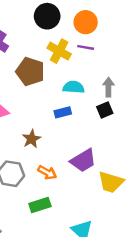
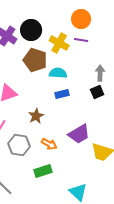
black circle: (47, 16) -> (31, 30), moved
cyan semicircle: (74, 87) -> (58, 73), moved

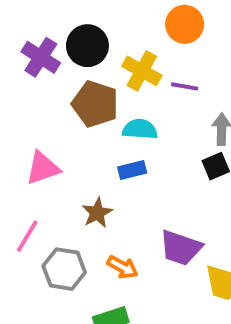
purple line: (81, 40) -> (185, 86), moved
blue rectangle: (62, 94) -> (132, 170), moved
purple trapezoid: (79, 134) -> (181, 248), turned 50

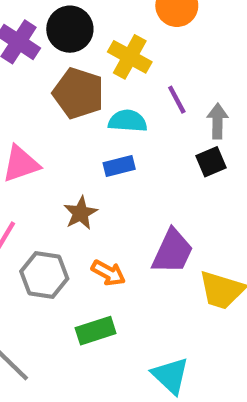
purple line: (185, 86) -> (177, 100), moved, turned 52
purple trapezoid: (181, 248) -> (173, 251), turned -84

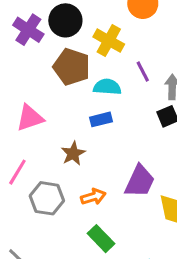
orange arrow: (108, 273) -> (93, 197), turned -45
green rectangle: (96, 331) -> (101, 239), moved, turned 64

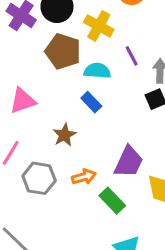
blue rectangle: (101, 119) -> (91, 102), turned 60
green rectangle: (101, 239) -> (112, 201), moved

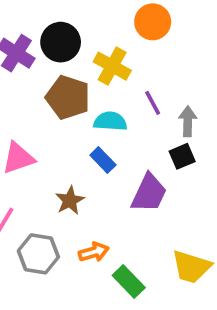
purple trapezoid: (129, 162) -> (149, 193), moved

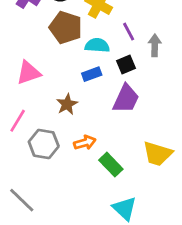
black square: (182, 156) -> (126, 65), moved
blue rectangle: (103, 160) -> (92, 74), turned -66

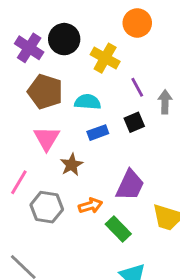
brown pentagon: (66, 27) -> (45, 92), moved
cyan semicircle: (97, 45) -> (88, 102), moved
pink triangle: (29, 73) -> (47, 138), moved, turned -40
purple trapezoid: (126, 99) -> (130, 185), moved

